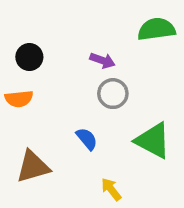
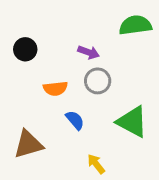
orange semicircle: (19, 99) -> (55, 88), moved

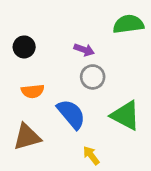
orange semicircle: (55, 88) -> (33, 91), moved
blue semicircle: (75, 120) -> (71, 114), size x1.6

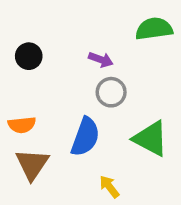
orange semicircle: (33, 91) -> (22, 125), moved
blue semicircle: (71, 114) -> (85, 137), turned 60
brown triangle: (27, 137) -> (32, 164), turned -40

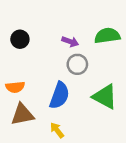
green semicircle: (154, 29) -> (107, 36), moved
brown triangle: (32, 164) -> (22, 115), turned 45
yellow arrow: (109, 187) -> (57, 130), moved

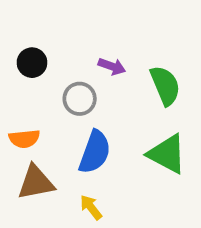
green semicircle: (107, 36) -> (165, 85), moved, turned 75
gray circle: (77, 64) -> (80, 99), moved

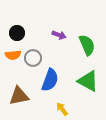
gray circle: (80, 99) -> (33, 58), moved
orange semicircle: (24, 139) -> (13, 55), moved
yellow arrow: (91, 207) -> (62, 109), moved

